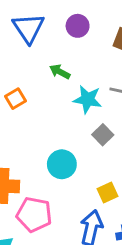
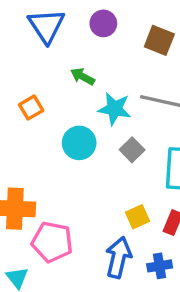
cyan circle: (62, 164) -> (79, 143), moved

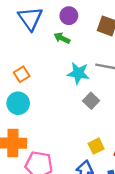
green arrow: (83, 77) -> (62, 38), moved
cyan circle: (79, 143) -> (18, 103), moved

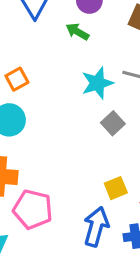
cyan star: (78, 73) -> (97, 83), turned -30

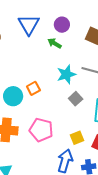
orange square: (17, 79) -> (33, 88), moved
pink pentagon: (33, 209) -> (41, 130), moved

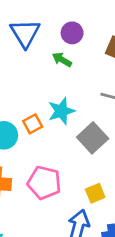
cyan star: (66, 74) -> (61, 111), moved
gray square: (76, 99) -> (93, 138), size x1.5

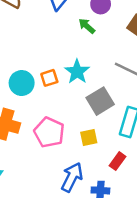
cyan star: (61, 111) -> (77, 72), turned -30
yellow square: (95, 193) -> (89, 138), moved

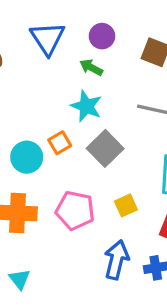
cyan star: (77, 72) -> (86, 106), moved
gray square: (100, 101) -> (105, 148), moved

